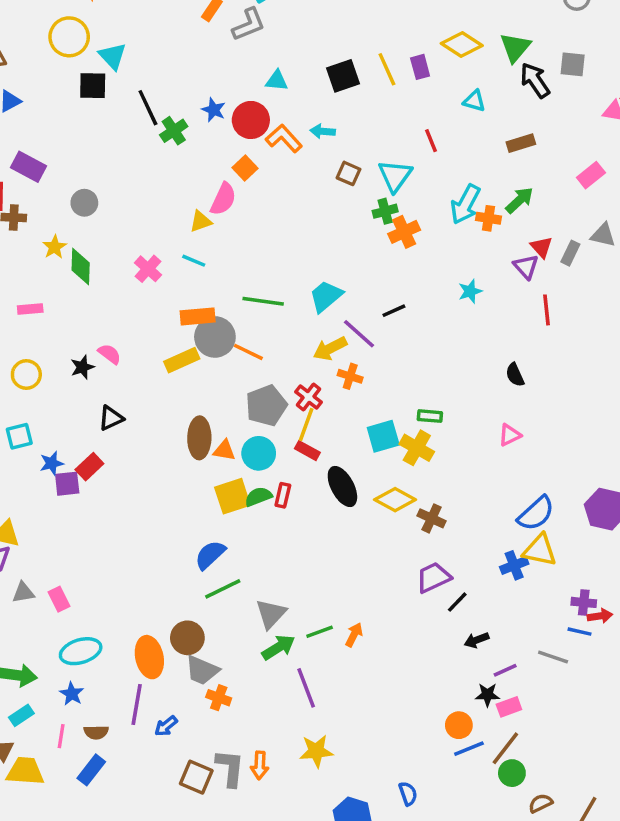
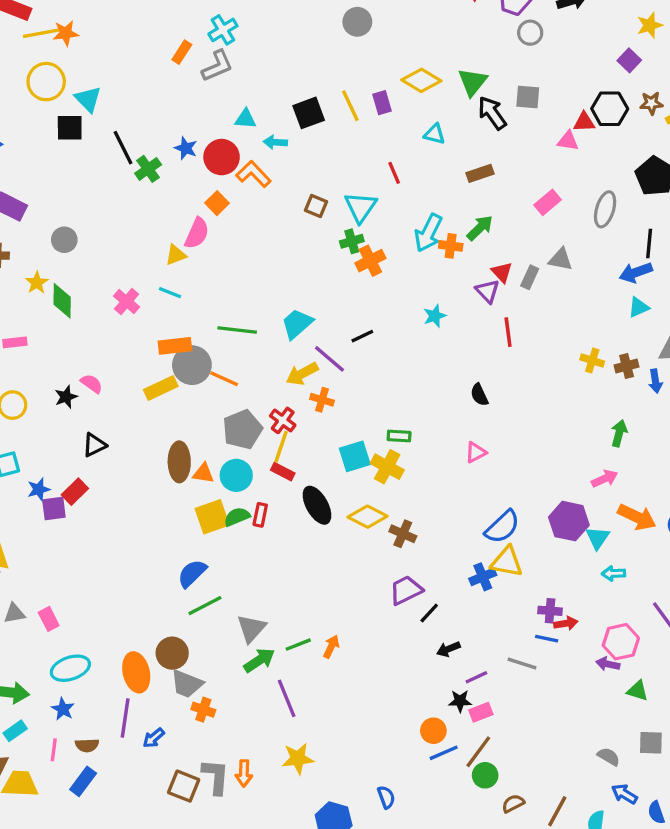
cyan arrow: (323, 131) -> (275, 142), moved

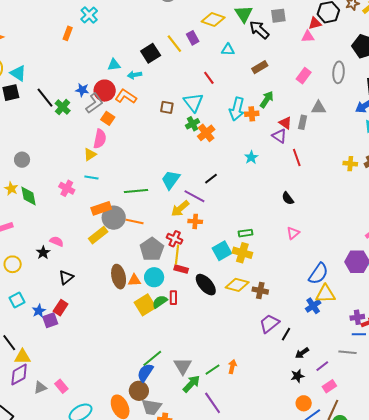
gray L-shape: (217, 66) -> (94, 103), moved
blue semicircle: (192, 573) -> (145, 373), moved
black star: (460, 701) -> (297, 376), moved

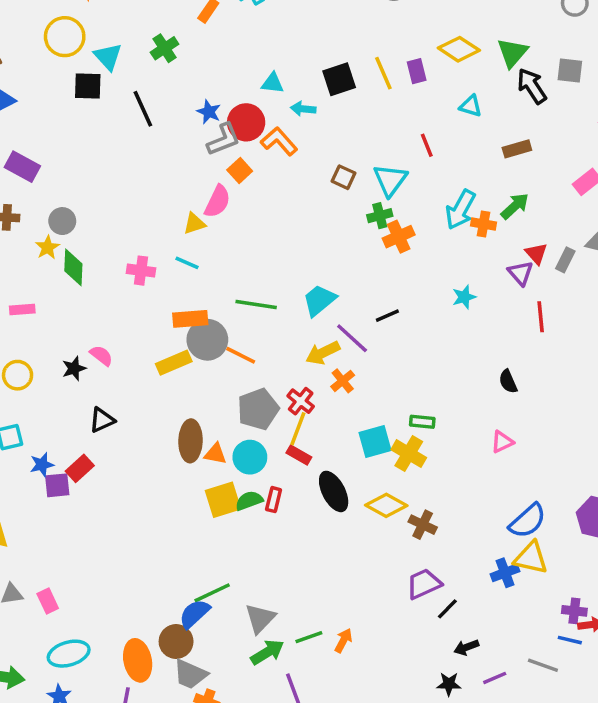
green cross: (63, 107) -> (165, 48), moved
gray circle: (22, 160) -> (62, 221), moved
pink cross: (67, 188) -> (141, 271), turned -35
orange cross: (195, 221) -> (343, 381), turned 32

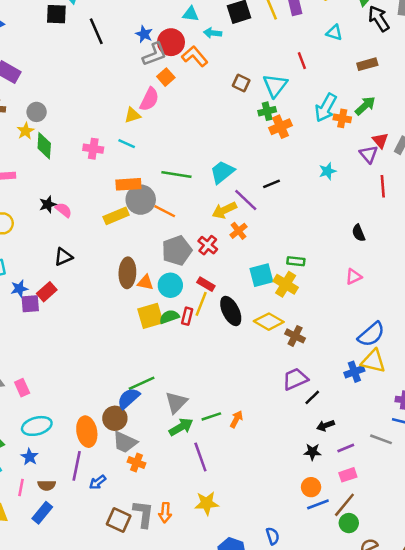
black star: (74, 368) -> (48, 204), moved
yellow line: (298, 429) -> (201, 304), moved

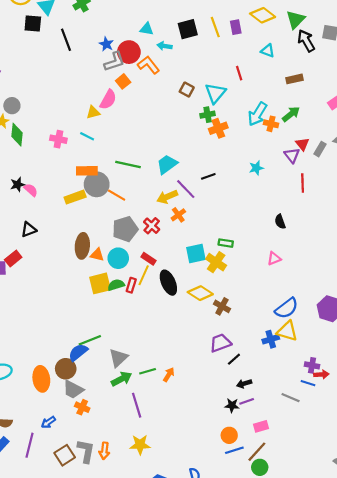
purple line: (346, 448) -> (247, 401), moved
purple line: (77, 466) -> (29, 445), moved
brown square: (119, 520) -> (65, 455), turned 30

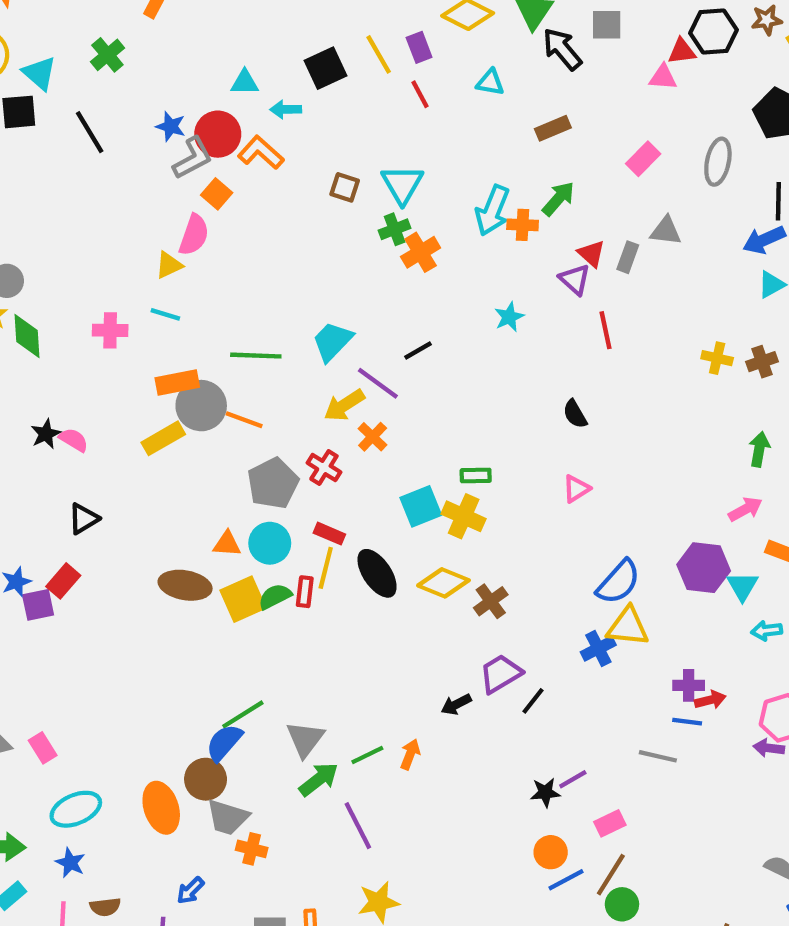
red line: (239, 73) -> (420, 94), moved
brown ellipse: (82, 246) -> (185, 585), moved, turned -75
brown cross: (222, 306) -> (491, 601), turned 35
black arrow: (244, 384) -> (456, 704), moved

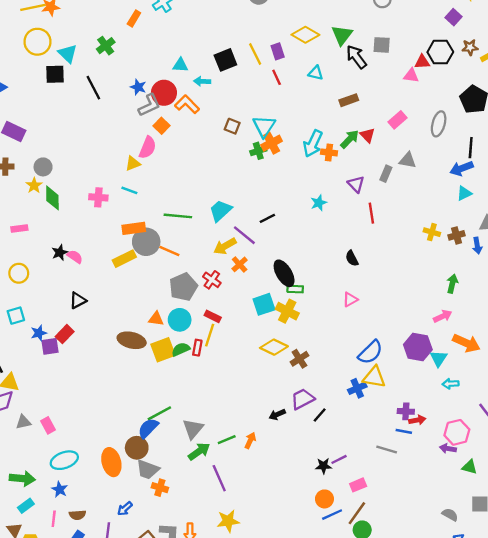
orange cross: (421, 252) -> (272, 143), moved
red triangle: (591, 254) -> (367, 135), moved
black ellipse: (377, 573) -> (284, 273), moved

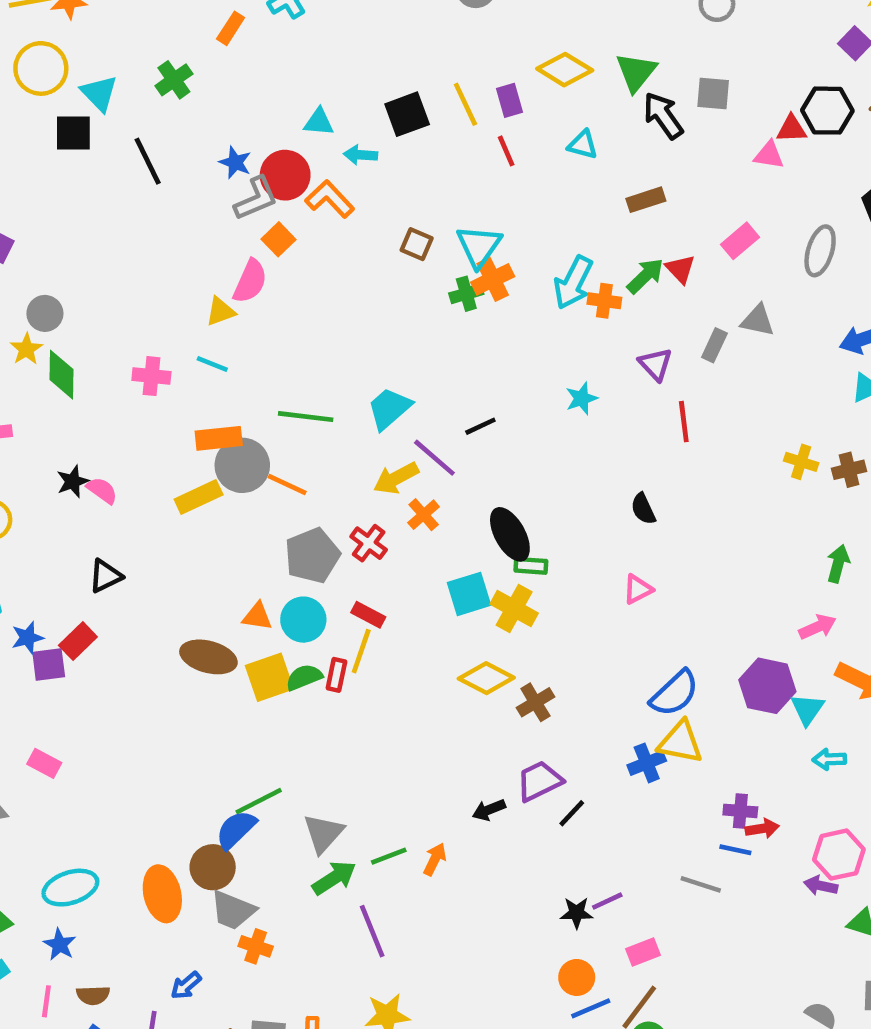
pink rectangle: (48, 425) -> (44, 763), moved, turned -35

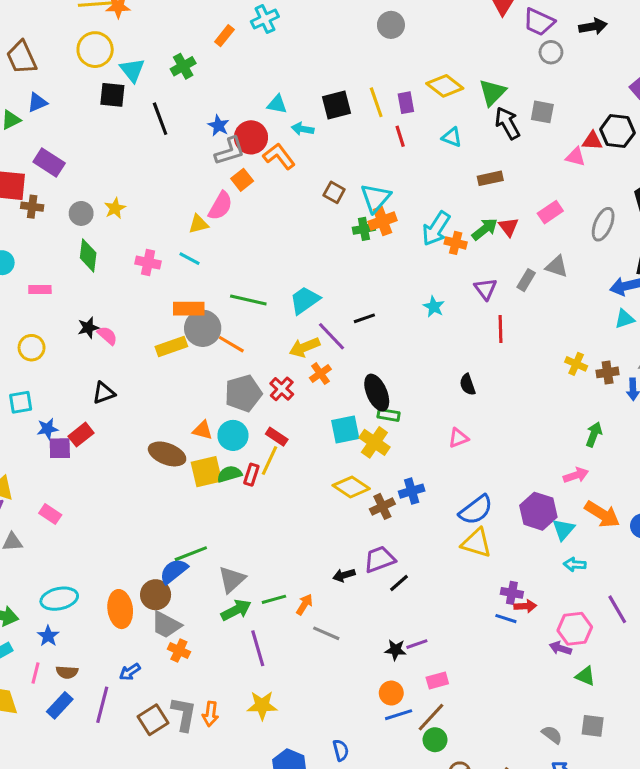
yellow star: (26, 349) -> (115, 208), moved
cyan star: (582, 398) -> (434, 307), turned -30
blue cross: (647, 763) -> (412, 491), moved
gray line: (701, 884) -> (326, 633), moved

